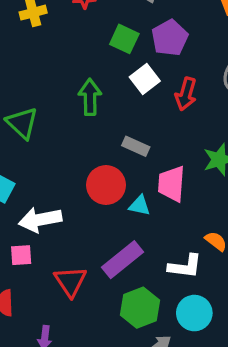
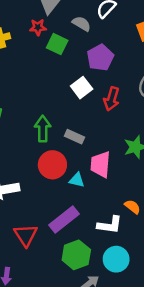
green square: (124, 39) -> (57, 44), moved
green arrow: (90, 97) -> (43, 129), moved

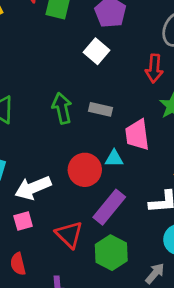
red arrow: (112, 99) -> (154, 69), moved
red circle: (52, 165) -> (85, 170), moved
green hexagon: (76, 255) -> (111, 253), moved

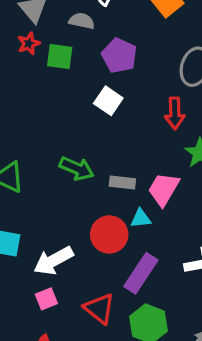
green arrow: (62, 108) -> (77, 168), turned 132
gray rectangle: (101, 109) -> (122, 183), moved
pink trapezoid: (137, 135) -> (164, 189), turned 44

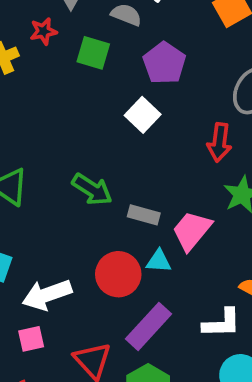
red star: (29, 43) -> (43, 31), moved

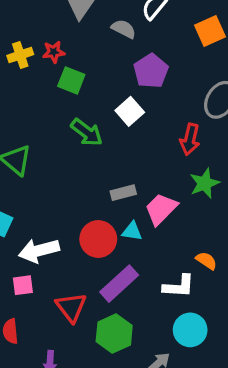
red star: (43, 31) -> (54, 52), moved
green square: (93, 53) -> (71, 80), moved
green arrow: (92, 189) -> (87, 132), moved
gray rectangle: (144, 215) -> (123, 193), turned -35

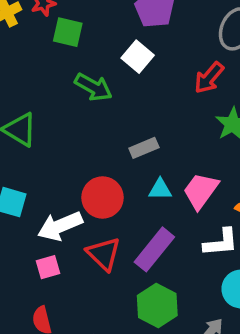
red arrow: (190, 139) -> (209, 78), turned 36
pink trapezoid: (161, 209) -> (201, 191), moved
red circle: (98, 239) -> (103, 197), moved
red triangle: (71, 307) -> (104, 254), moved

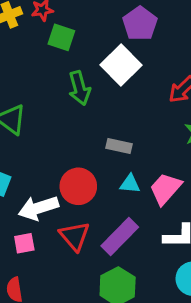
white square: (138, 57) -> (121, 65), size x1.4
green arrow: (93, 87) -> (79, 88), turned 40
gray rectangle: (144, 148) -> (119, 146), turned 30

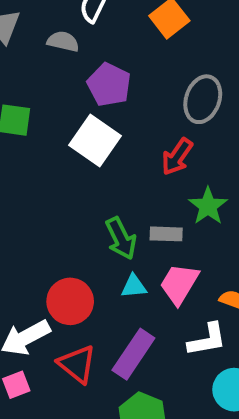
green arrow: (79, 88) -> (121, 238), moved
gray rectangle: (119, 146) -> (166, 234), moved

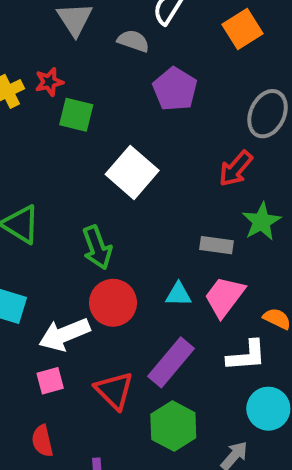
white square: (95, 140) -> (132, 172), moved
green arrow: (121, 238) -> (97, 248), moved
red triangle: (77, 364) -> (114, 390), moved

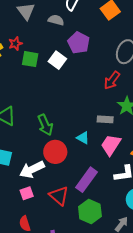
white square: (132, 172) -> (57, 60), moved, size x0.7
cyan triangle: (178, 294) -> (83, 138), moved, turned 32

